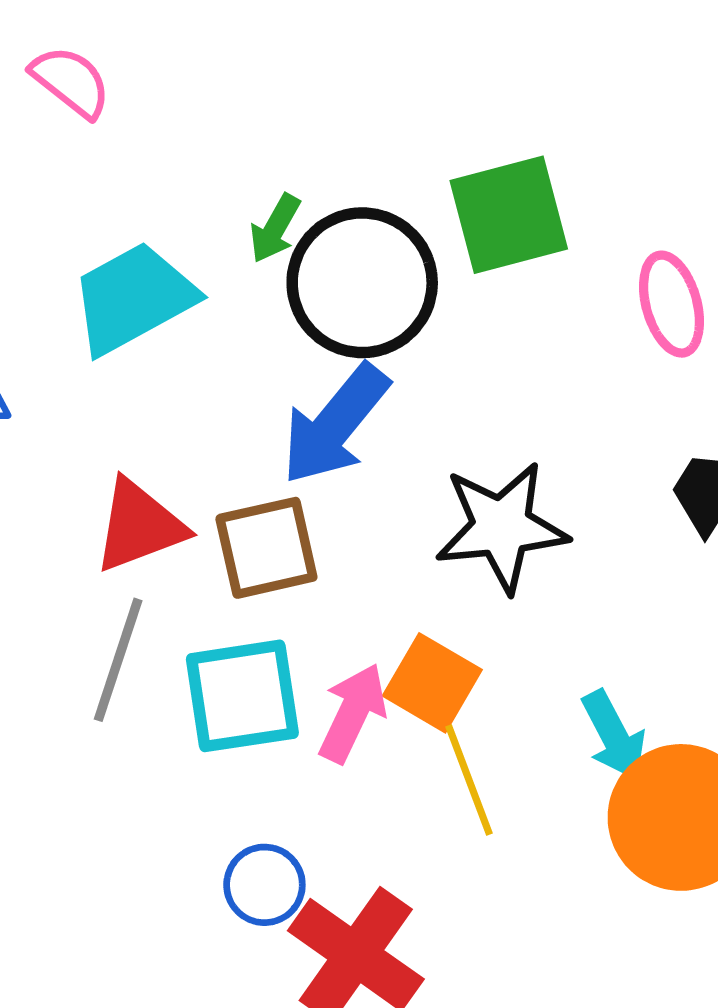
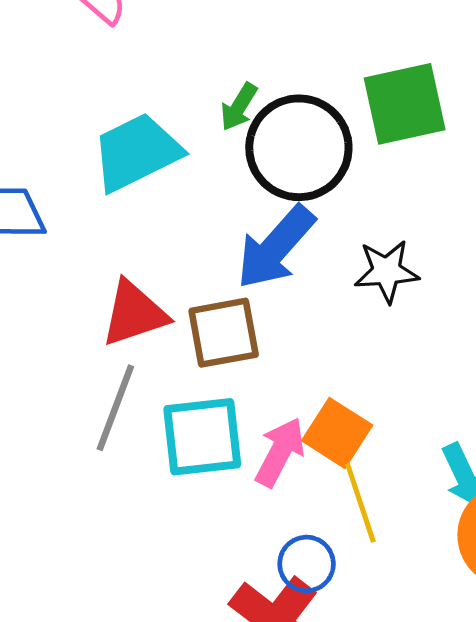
black star: (502, 527) -> (387, 271), moved, size x0.7
blue circle: (264, 885) -> (307, 564), moved

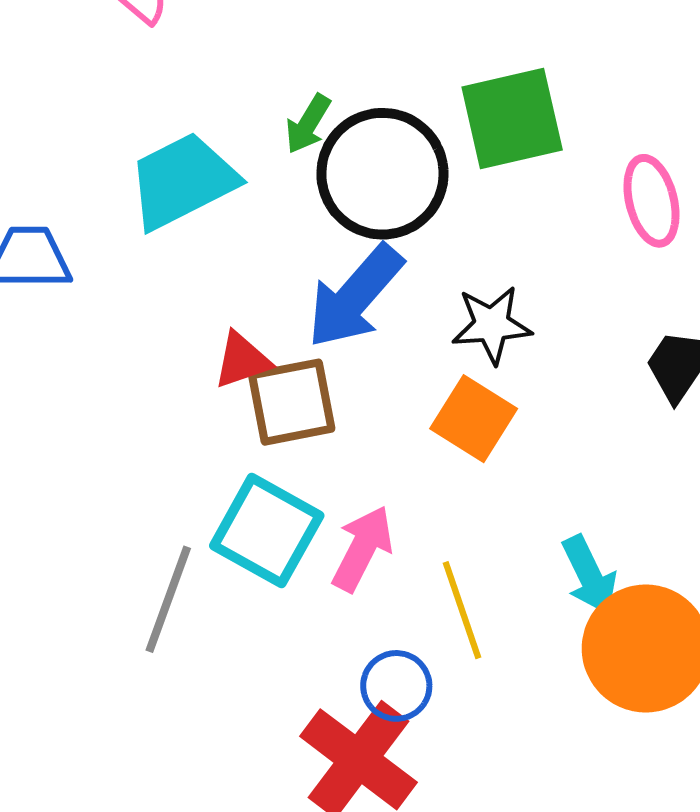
red triangle: (134, 313) -> (242, 360), moved, size x0.7
gray line: (115, 408) -> (168, 599), moved
orange square: (337, 433) -> (474, 419), moved
cyan square: (202, 437) -> (267, 531), turned 36

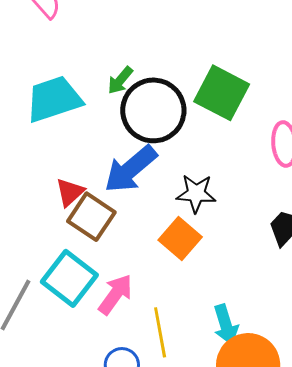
green square: (512, 118) -> (222, 93), turned 32
red triangle: (242, 360) -> (70, 192), turned -32
brown square: (292, 402) -> (91, 217), turned 36

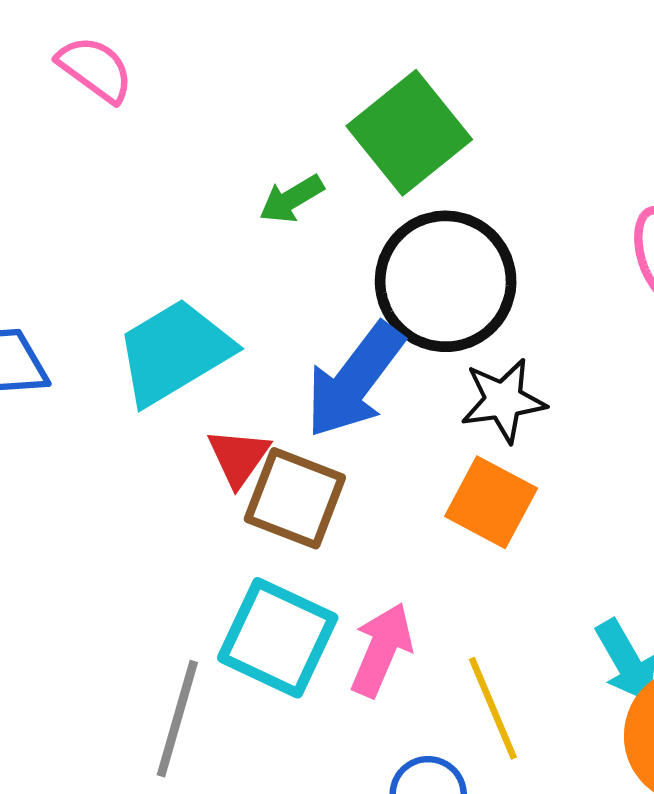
green arrow: (120, 80) -> (291, 199), turned 32
green square: (222, 93) -> (409, 133), moved, turned 36
cyan trapezoid: (54, 99) -> (174, 352), moved
black circle: (153, 110) -> (446, 281), moved

